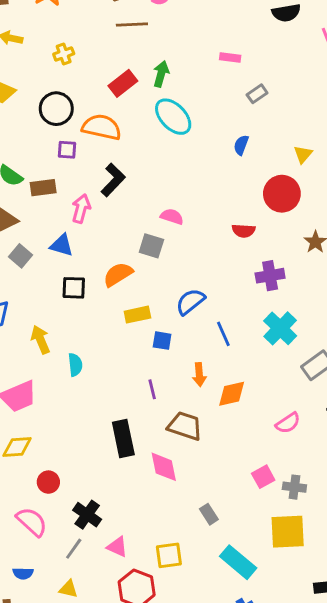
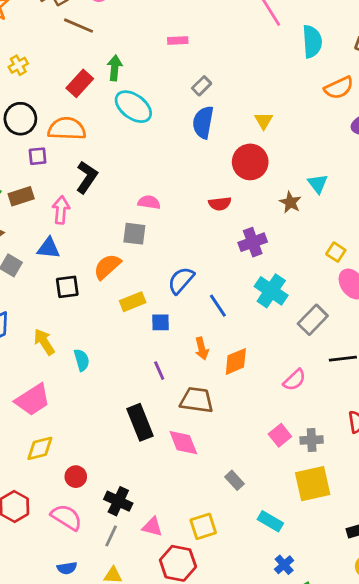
brown line: (132, 24) -> (79, 26), turned 36
gray rectangle: (257, 94) -> (202, 86), moved
blue semicircle: (241, 145) -> (203, 122), size x1.6
cyan rectangle: (238, 562) -> (270, 521), size x0.7

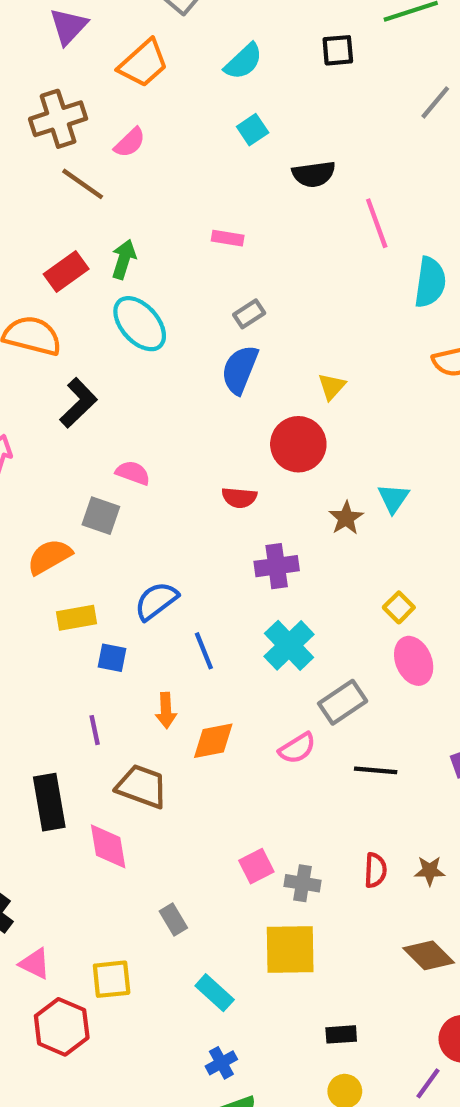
black L-shape: (87, 177) -> (78, 403), moved
pink semicircle: (295, 380) -> (297, 748), moved

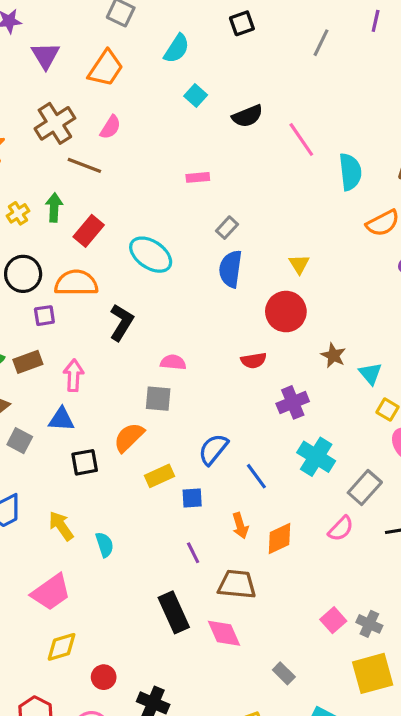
green arrow: (124, 259) -> (54, 207), moved
cyan triangle: (393, 498) -> (370, 374), moved
gray cross: (303, 883) -> (369, 624), turned 30

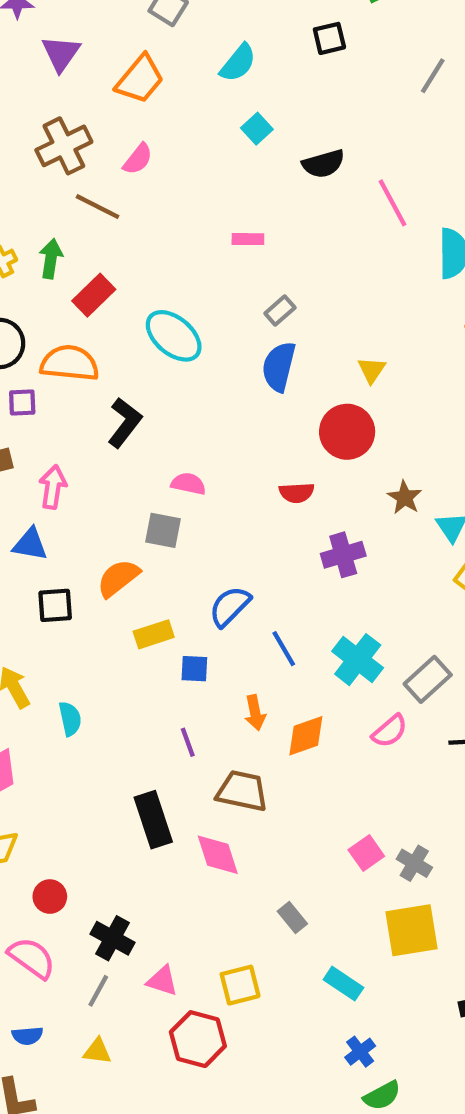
cyan cross: (316, 457) -> (358, 660), moved

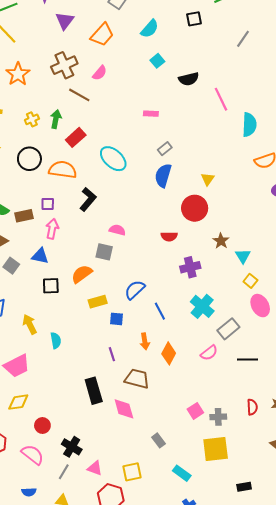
purple square: (22, 402) -> (48, 204), moved
cyan cross: (358, 660) -> (202, 306), moved
orange diamond: (306, 736) -> (169, 353), turned -45
gray cross: (414, 863) -> (218, 417), turned -35

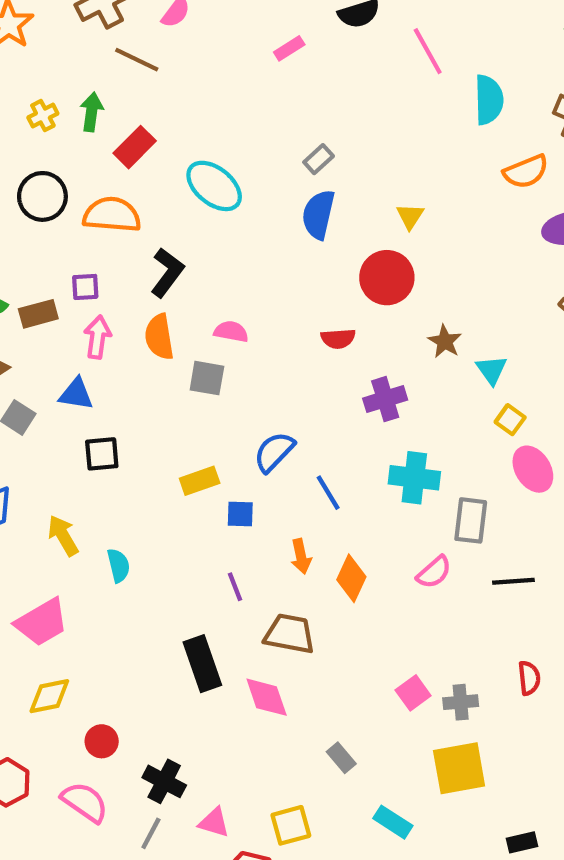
pink rectangle: (151, 114) -> (289, 48), moved, turned -32
orange semicircle: (82, 274) -> (159, 337), moved, turned -60
cyan cross: (202, 306) -> (414, 478), turned -30
gray rectangle: (228, 329) -> (471, 520), turned -40

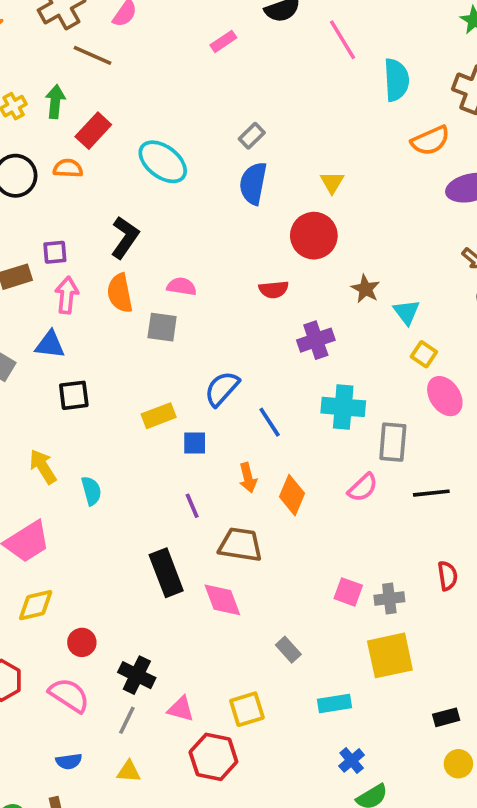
orange semicircle: (112, 215) -> (68, 168), moved, size x0.6
pink square: (413, 693) -> (348, 592), turned -32
cyan rectangle: (393, 822) -> (334, 704), turned -40

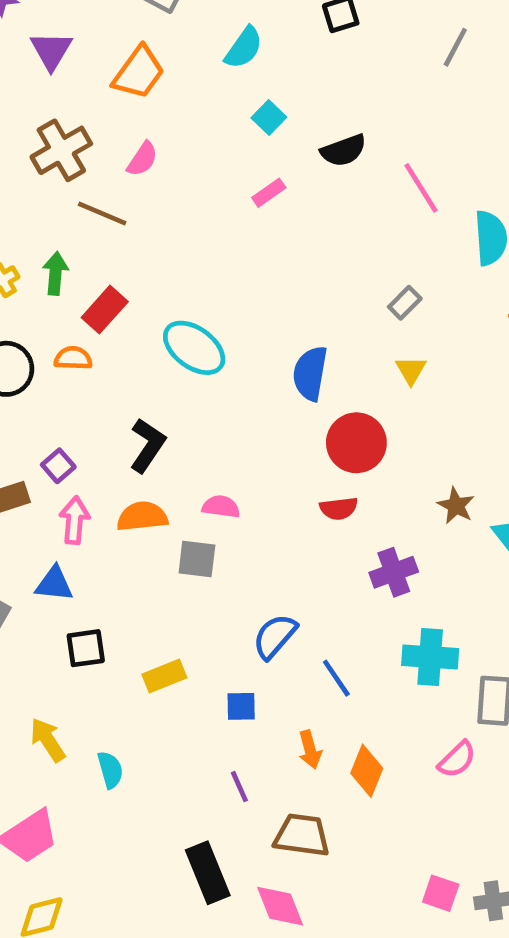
gray rectangle: (252, 136) -> (405, 303), moved
red circle: (314, 236) -> (356, 443), moved
purple square: (55, 252) -> (58, 466), turned -35
orange semicircle: (120, 293) -> (142, 516), turned 96
yellow rectangle: (159, 416) -> (164, 676), moved

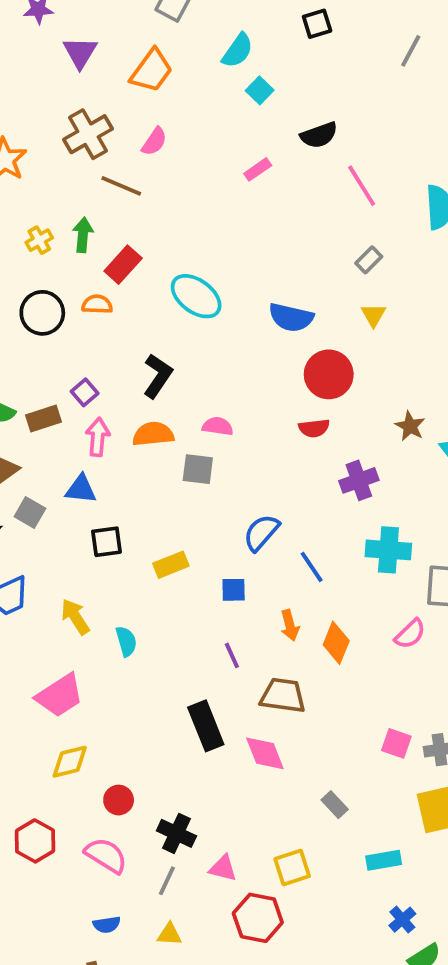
cyan square: (269, 117) -> (260, 90), moved
pink line: (421, 188) -> (362, 186), moved
blue semicircle: (310, 373) -> (291, 317), turned -87

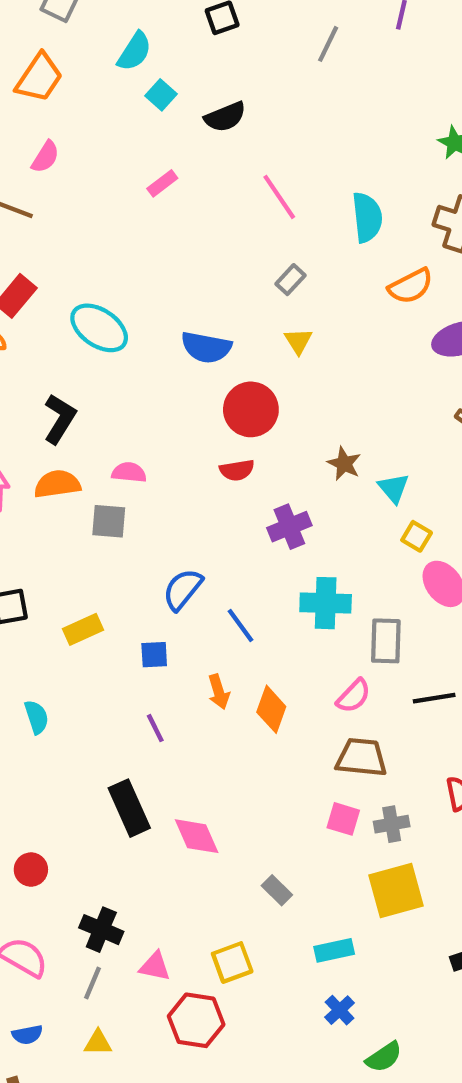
black semicircle: (319, 135) -> (225, 117), moved
brown trapezoid: (283, 695) -> (361, 758), moved
red circle: (119, 800) -> (31, 870), moved
blue cross: (402, 920) -> (340, 1010), moved

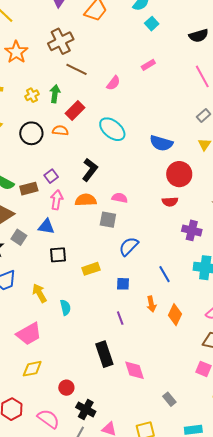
black semicircle: (225, 117) -> (199, 36), moved
pink semicircle: (45, 157) -> (113, 83), moved
purple cross: (289, 527) -> (192, 230), turned 30
blue semicircle: (183, 589) -> (129, 246), moved
red circle: (31, 870) -> (66, 388), moved

